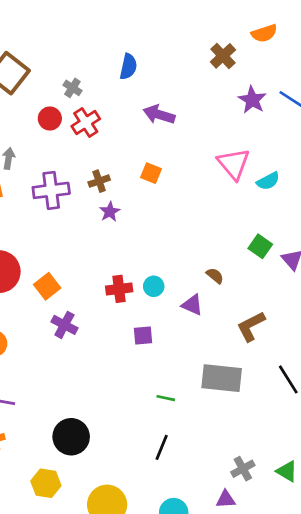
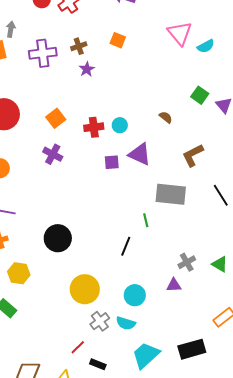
orange square: (47, 286) -> (56, 118), moved
purple triangle: (192, 305) -> (140, 154), moved, size x1.4
green line: (166, 398) -> (146, 220), moved, turned 64
yellow hexagon: (46, 483) -> (19, 273), moved

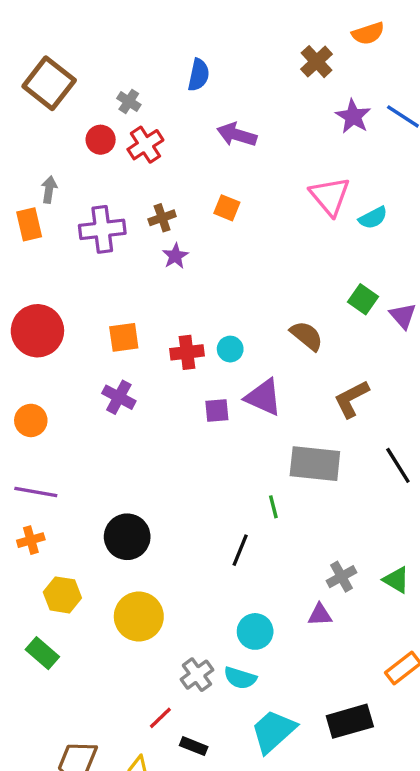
brown semicircle: (166, 117) -> (307, 336), size x1.5
orange square: (56, 118) -> (124, 337), turned 30
yellow circle: (85, 289) -> (139, 617), moved

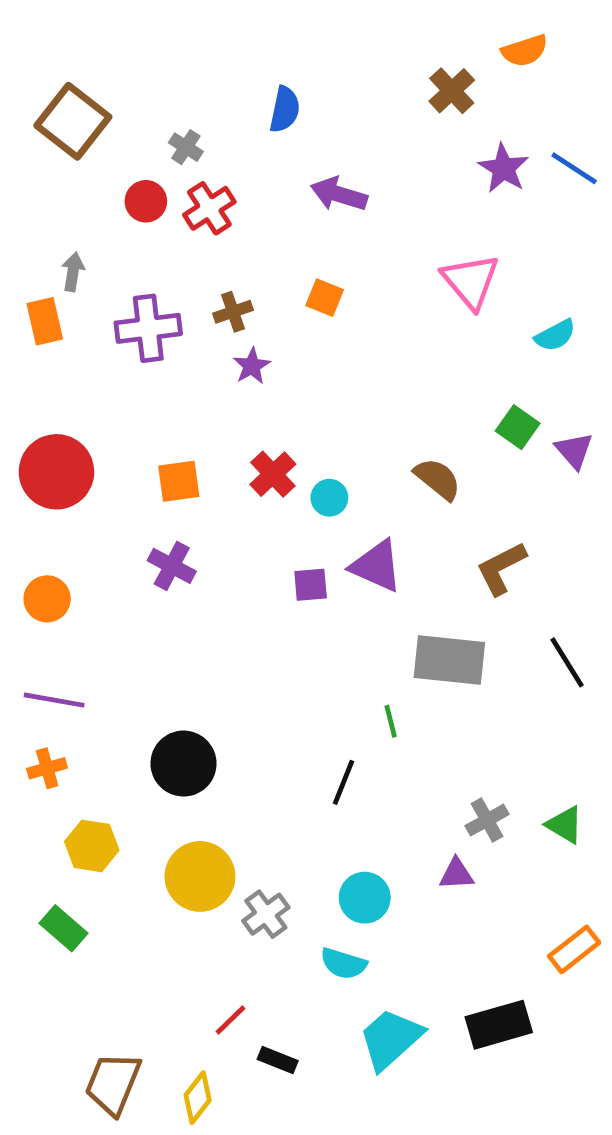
cyan semicircle: (373, 218) -> (555, 335), moved
red cross: (187, 352) -> (273, 474), moved, turned -36
gray cross: (197, 675) -> (266, 914), moved

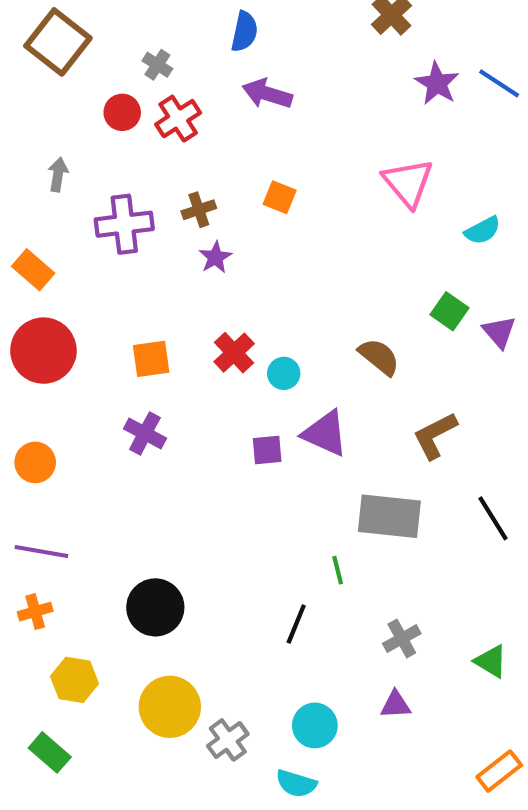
purple arrow: (339, 194) -> (267, 94), moved
orange rectangle: (45, 321) -> (33, 270), moved, turned -36
gray cross: (487, 820) -> (402, 638), moved

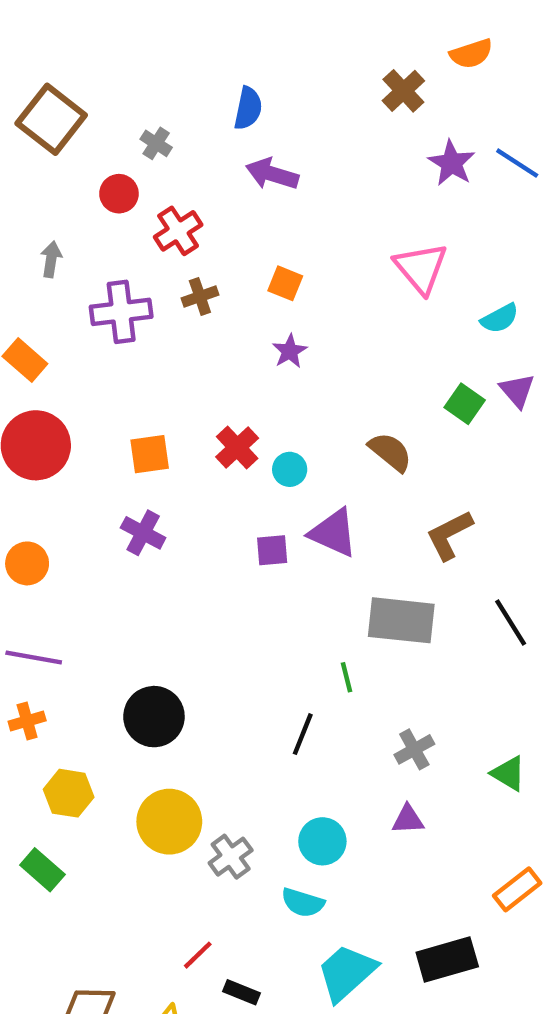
red cross: (178, 119) -> (178, 231), moved
purple star: (215, 257) -> (290, 351), moved
purple triangle: (499, 332) -> (517, 391), moved

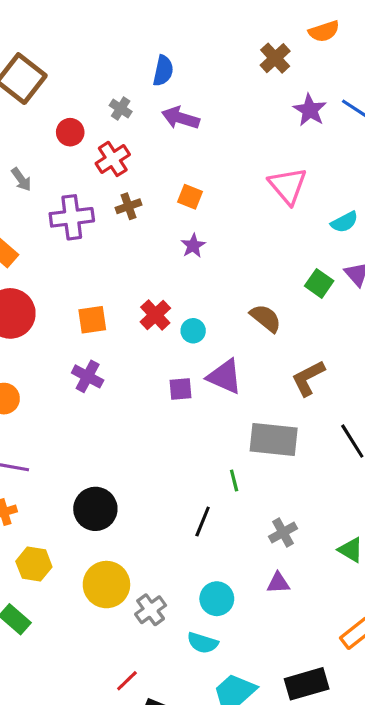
gray cross: (156, 143) -> (121, 109), moved
gray arrow: (51, 259) -> (21, 179), turned 135

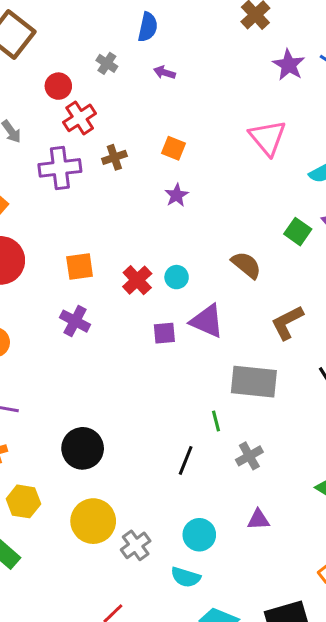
purple arrow: (181, 118) -> (164, 72), size x0.6
red cross: (113, 159) -> (80, 118), moved
red cross: (155, 315) -> (137, 280), moved
gray cross: (283, 533) -> (249, 456), moved

